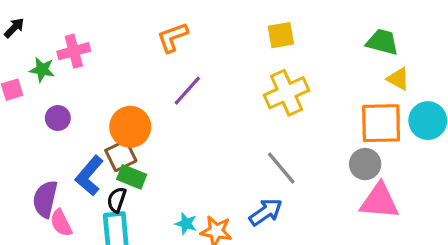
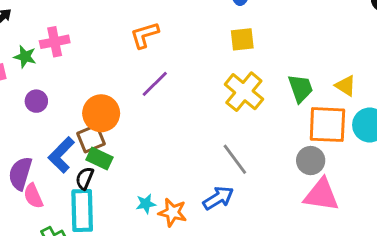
green trapezoid: (382, 42) -> (301, 88), moved, turned 52
yellow cross: (286, 93) -> (244, 92), turned -30
cyan star: (186, 224) -> (146, 204), turned -30

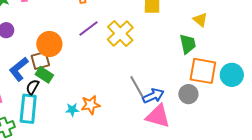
yellow triangle: (345, 86) -> (200, 20), moved
yellow cross: (244, 92) -> (120, 34), moved
pink triangle: (321, 195) -> (158, 116), moved
blue arrow: (218, 198) -> (153, 96), moved
orange star: (173, 212) -> (91, 105), moved, turned -30

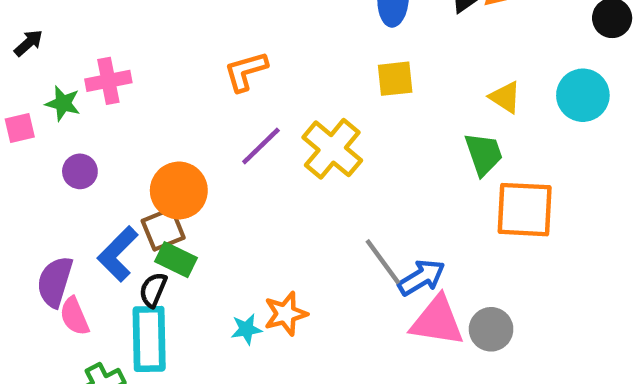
cyan circle: (232, 75) -> (583, 95), moved
gray circle: (188, 94) -> (491, 329), moved

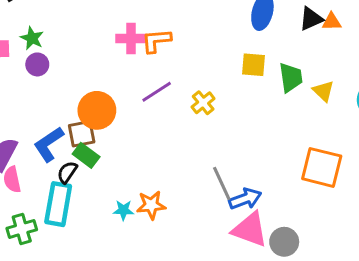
pink cross: (108, 81) -> (131, 39), moved
yellow cross: (332, 149) -> (203, 103), size x0.6
green trapezoid: (484, 154) -> (291, 78), moved
purple circle: (80, 171) -> (37, 64), moved

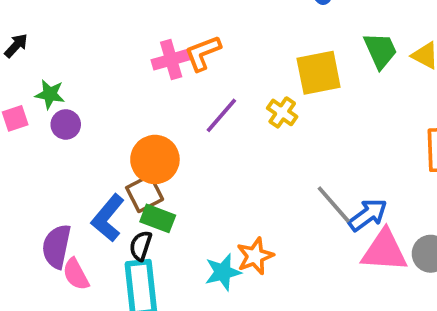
yellow square: (253, 65) -> (319, 73), moved, size x1.4
cyan star: (123, 210) -> (223, 272), size x1.4

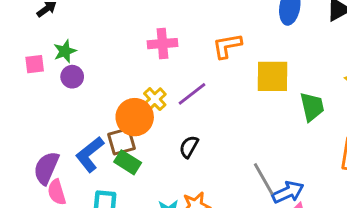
green trapezoid: (380, 50) -> (312, 107), moved
orange L-shape: (203, 53) -> (227, 46), moved
green star: (50, 94) -> (65, 51), turned 30
yellow cross: (282, 112) -> (155, 99), moved
black semicircle: (141, 246) -> (189, 147), moved

